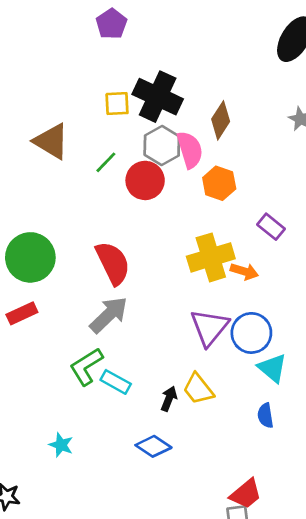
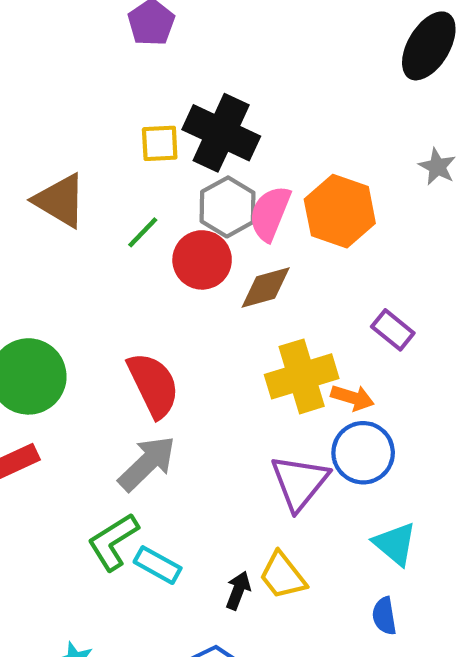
brown diamond: (221, 120) -> (266, 287), moved, turned 42
pink semicircle: (190, 150) -> (270, 213), turned -141
orange hexagon: (219, 183) -> (340, 211), moved, size x1.4
blue circle: (251, 333) -> (363, 453), moved

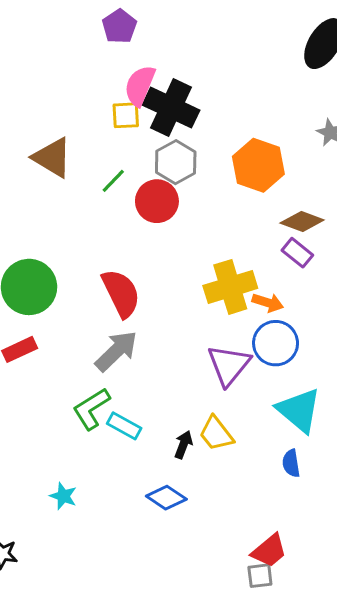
pink semicircle: (270, 213) -> (140, 86), moved
brown diamond: (266, 287) -> (302, 221), moved, turned 36
cyan triangle: (395, 544) -> (299, 410), size x1.4

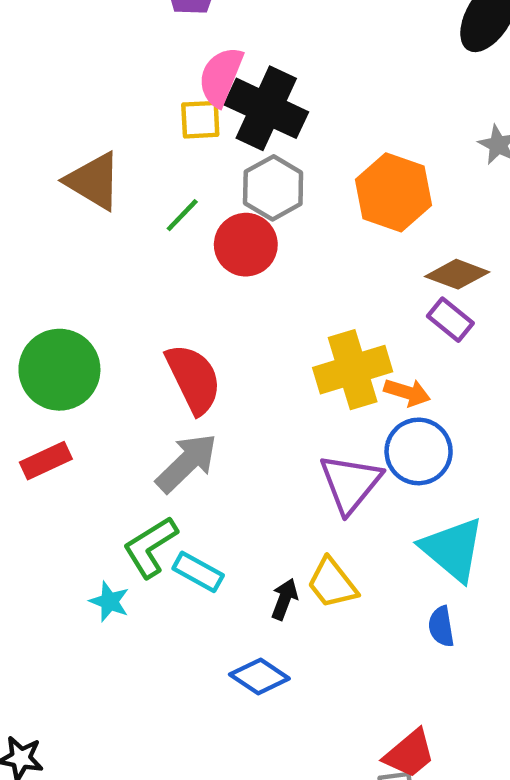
cyan star: (63, 496) -> (109, 601), moved

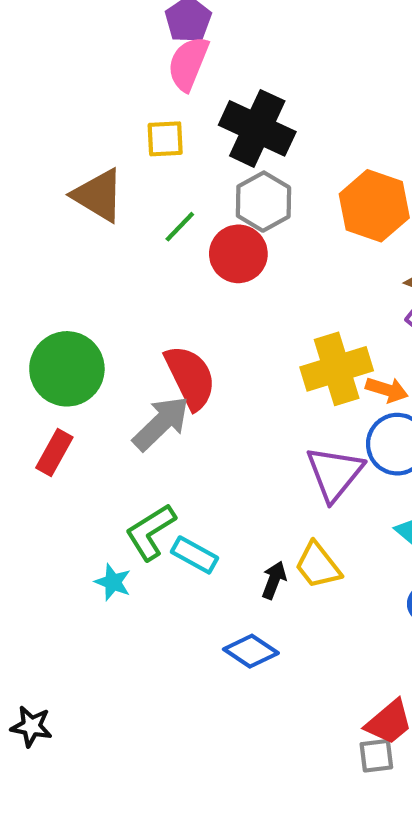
pink semicircle: (221, 76) -> (188, 64), moved
yellow square: (200, 120) -> (165, 139), moved
red rectangle: (46, 461) -> (54, 452), turned -36
gray arrow: (187, 463) -> (161, 423), moved

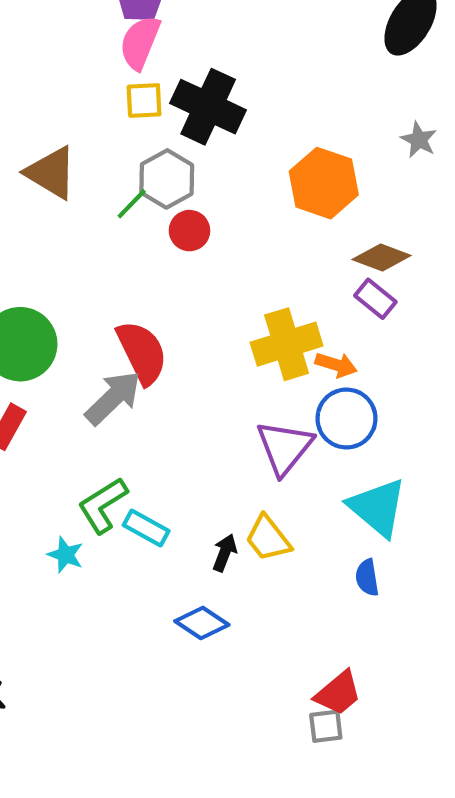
yellow square: (165, 139) -> (144, 100), moved
gray hexagon: (263, 202) -> (167, 179), moved
red circle: (238, 254) -> (189, 231), size x0.7

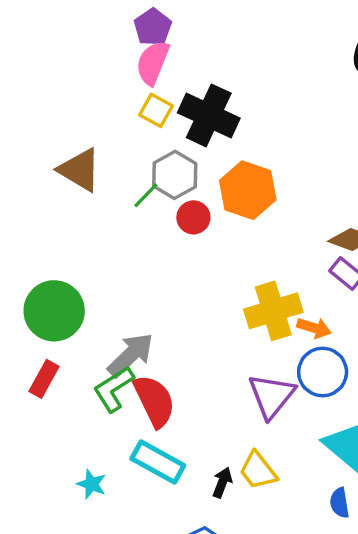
yellow square: (144, 100) -> (156, 110), turned 32
orange hexagon: (324, 183) -> (248, 190), moved
red semicircle: (142, 352) -> (154, 401), moved
green L-shape: (103, 505) -> (114, 389), moved
cyan rectangle: (146, 528) -> (158, 462), size x1.4

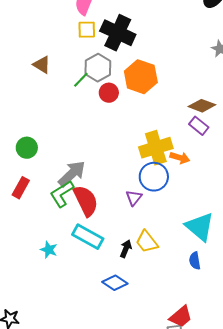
yellow square: (156, 110) -> (87, 30), turned -30
brown triangle: (80, 170) -> (42, 65), size x0.7
green circle: (54, 311) -> (27, 148), size x0.6
blue circle: (323, 372) -> (154, 177), moved
purple triangle: (272, 396) -> (134, 198), moved, size x0.6

